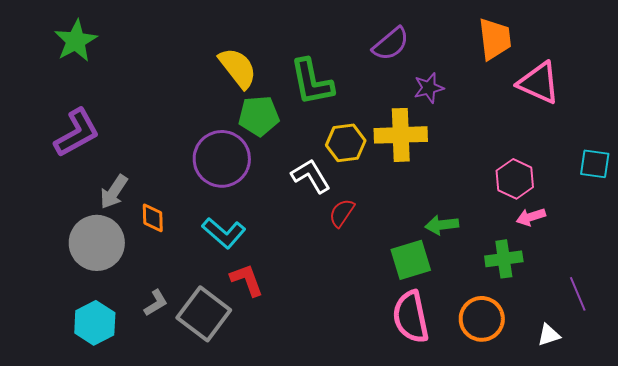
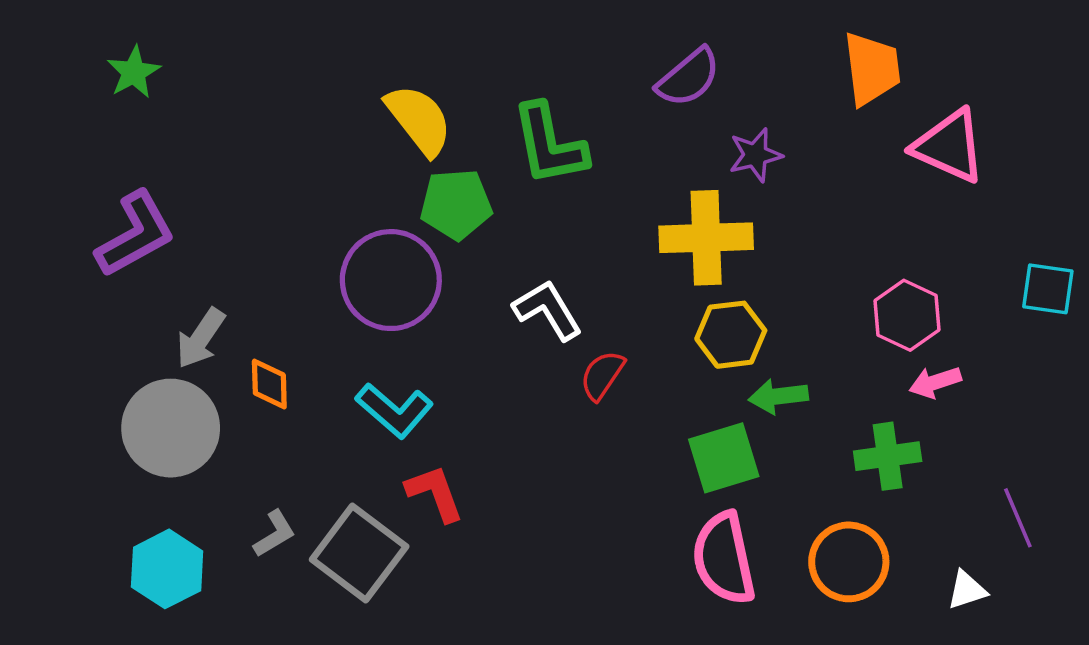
green star: (76, 41) -> (134, 72), size x0.7
yellow hexagon: (346, 143) -> (731, 335), moved

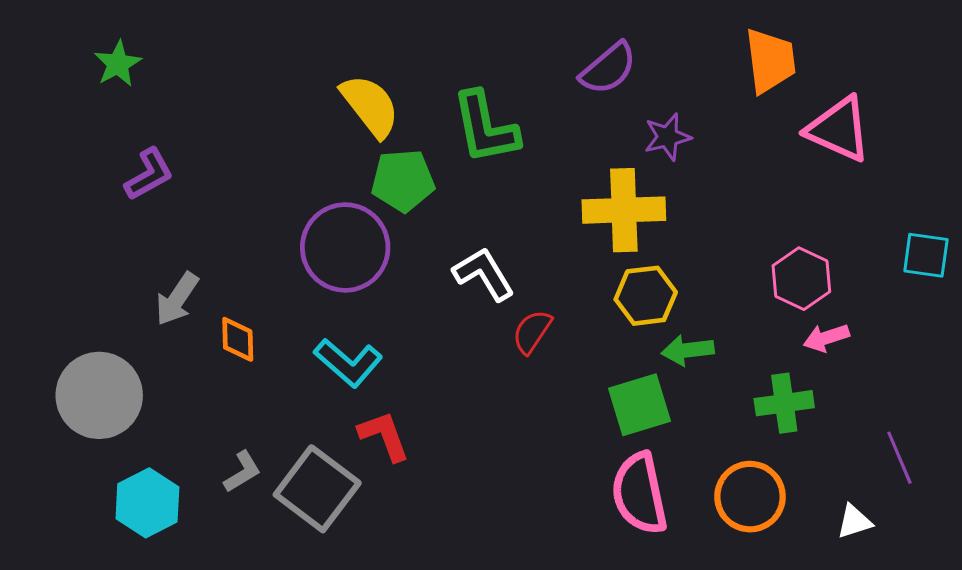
purple L-shape: (135, 234) -> (149, 174), moved, size x0.7
gray circle: (171, 428) -> (99, 395), moved

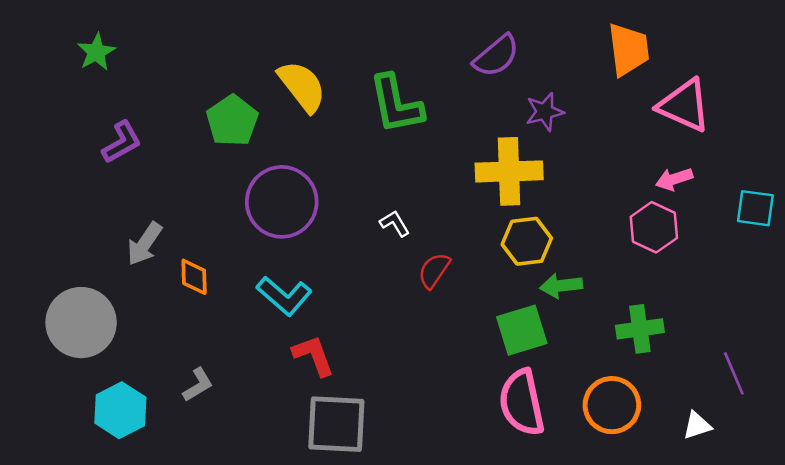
green pentagon: (403, 181) -> (232, 121), moved, turned -30
white L-shape: (484, 274) -> (395, 223), size x0.6
pink arrow: (826, 338) -> (674, 179), moved
gray square: (317, 489) -> (336, 424), moved, turned -34

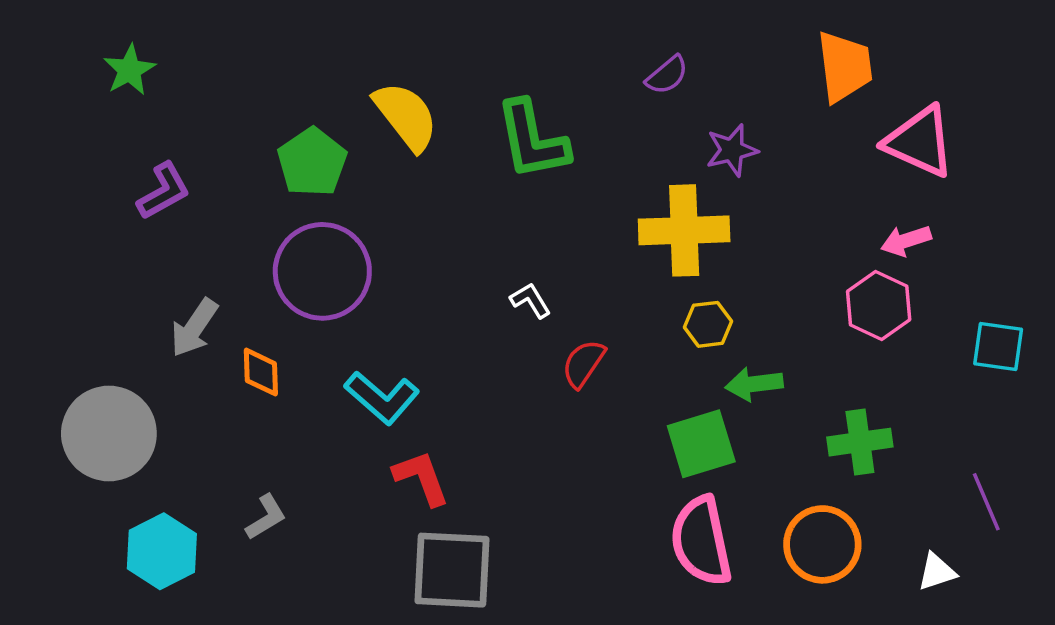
purple semicircle: (496, 56) -> (667, 75), size x0.7
purple circle: (282, 202) -> (322, 271), moved
cyan square: (755, 208) -> (998, 346), moved
yellow hexagon: (527, 241) -> (708, 324), size x0.7

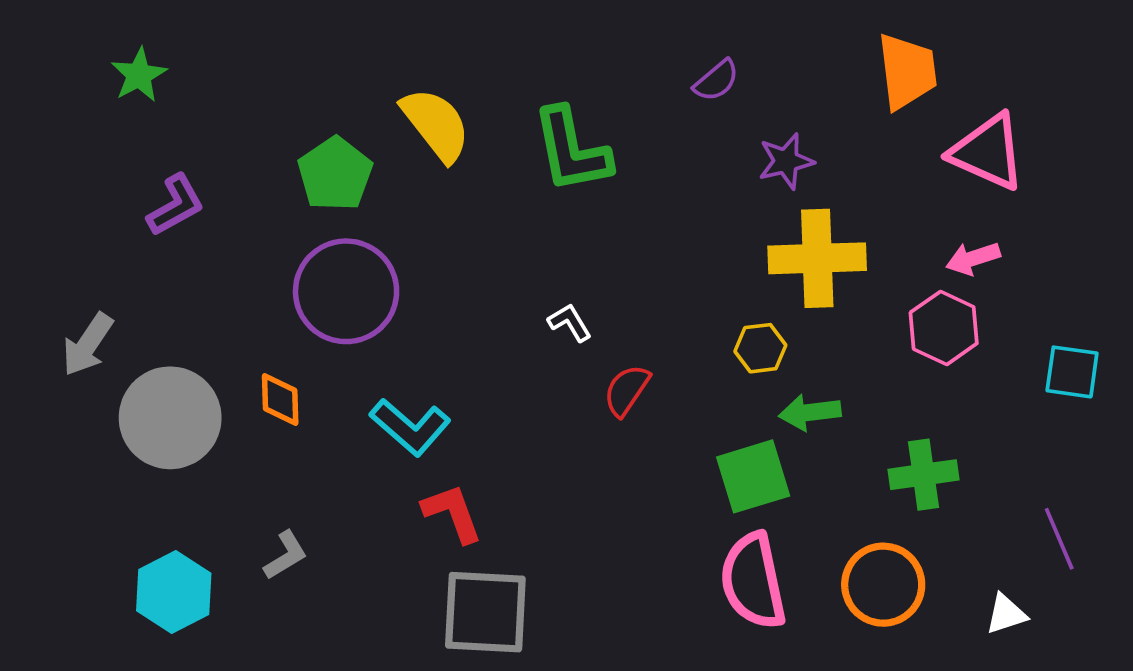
yellow cross: (684, 230) -> (817, 258), moved
gray arrow: (194, 328) -> (88, 344), moved
gray circle: (109, 434) -> (170, 418), moved

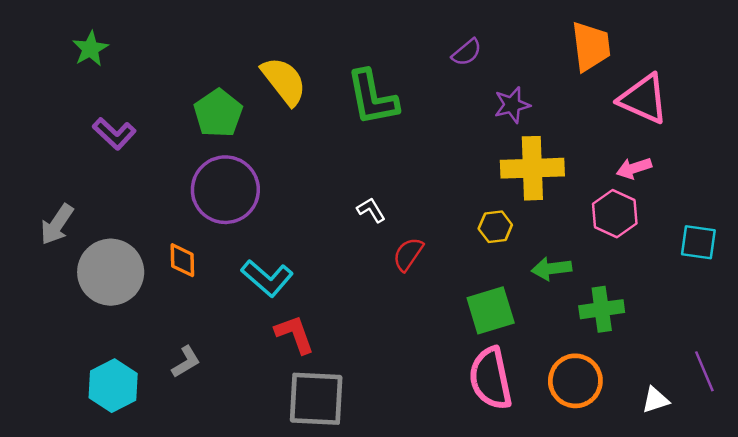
purple L-shape: (176, 205) -> (114, 134), turned 72
green arrow: (810, 412) -> (551, 269), moved
purple line: (1059, 539) -> (704, 371), moved

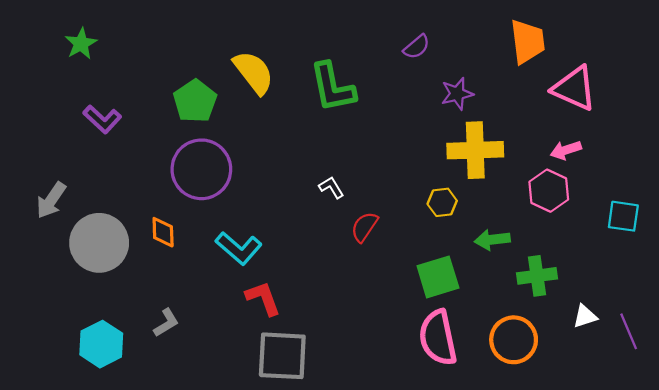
white triangle: (655, 400) -> (585, 316), moved

